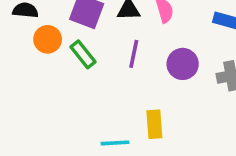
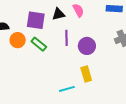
purple circle: (183, 64) -> (87, 46), moved

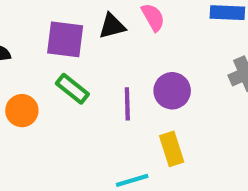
purple line: (67, 38) -> (127, 104), moved
orange circle: (18, 40) -> (22, 111), moved

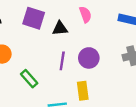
black triangle: (112, 26) -> (60, 28), moved
green rectangle: (72, 89) -> (29, 79), moved

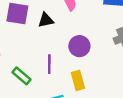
purple line: (62, 61) -> (49, 64), moved

